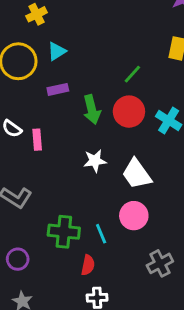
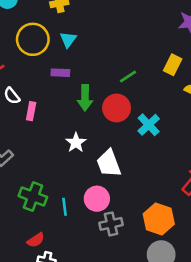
cyan triangle: (57, 51) -> (68, 39), turned -36
white star: (95, 161) -> (76, 143), turned 30
gray cross: (160, 263) -> (111, 224), moved
red semicircle: (88, 265) -> (36, 240), moved, turned 30

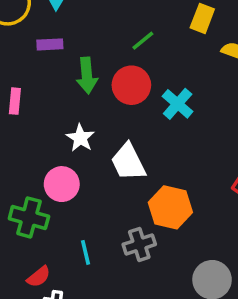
pink circle: (97, 199) -> (62, 184), moved
cyan line: (65, 207) -> (86, 252), moved
orange hexagon: (159, 219) -> (170, 207), moved

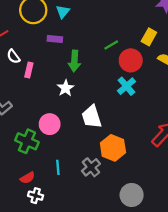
red circle: (131, 85) -> (131, 60), moved
white star: (80, 138) -> (65, 88), moved
gray cross: (139, 244) -> (91, 167), turned -30

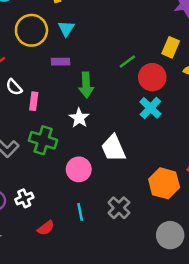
pink circle: (50, 124) -> (79, 169), moved
green cross: (27, 141) -> (43, 140), moved
orange hexagon: (113, 148) -> (164, 183), moved
white cross: (36, 196) -> (24, 198), moved, turned -32

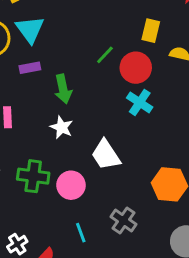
cyan triangle: (66, 28) -> (30, 29), size x1.5
green cross: (43, 140) -> (33, 176), moved
white cross: (24, 198) -> (17, 244), moved

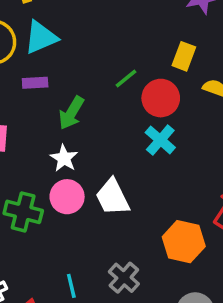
cyan triangle: (30, 29) -> (41, 37), turned 36
green arrow: (63, 89) -> (71, 113), turned 36
pink circle: (71, 185) -> (67, 197), moved

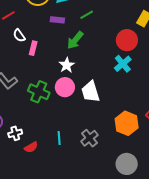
green line: (126, 78) -> (87, 15), moved

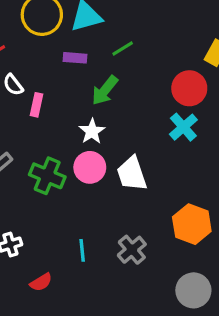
red semicircle: (31, 147) -> (41, 282), moved

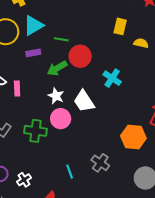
green line: (123, 48) -> (61, 39), turned 56
red circle: (189, 88) -> (80, 56), moved
green arrow: (105, 90) -> (57, 68), turned 36
white trapezoid: (132, 174) -> (84, 101), moved

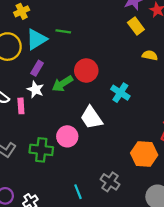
yellow rectangle: (120, 26) -> (136, 26), moved, turned -49
green line: (61, 39) -> (63, 31), moved
purple rectangle: (33, 53) -> (37, 68), turned -48
white star: (56, 96) -> (35, 90), moved

